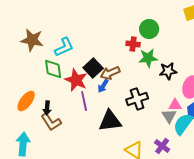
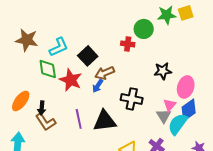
green star: (148, 58) -> (167, 15), moved
black square: (93, 68) -> (88, 56), moved
black cross: (137, 99) -> (132, 99), turned 30
purple line: (84, 101) -> (79, 119), moved
pink triangle: (175, 105) -> (170, 105), turned -48

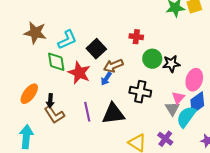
green circle: (144, 29) -> (152, 59), moved

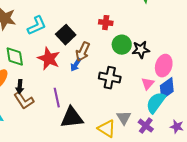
green diamond: (56, 62) -> (15, 57), moved
brown arrow: (113, 66) -> (83, 52), turned -42
gray triangle: (172, 109) -> (124, 118), moved
black triangle: (113, 114) -> (72, 118), moved
purple cross: (165, 139) -> (146, 126), moved

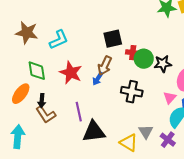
red cross: (106, 23) -> (133, 53), moved
black square: (66, 35) -> (113, 39), moved, turned 30

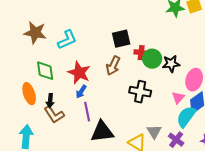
blue arrow: (98, 79) -> (81, 92), moved
orange ellipse: (21, 94) -> (29, 94), turned -55

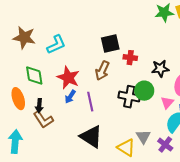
green circle: (152, 59) -> (144, 91), moved
purple line: (87, 112) -> (90, 102), moved
black triangle: (102, 132) -> (91, 137), turned 40

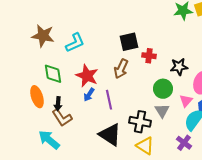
black cross: (129, 97) -> (140, 122), moved
gray triangle: (143, 137) -> (162, 111), moved
cyan arrow: (15, 142) -> (49, 140), moved, turned -55

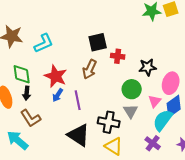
black arrow: (58, 104) -> (27, 93), moved

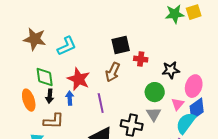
blue arrow: (58, 95) -> (70, 98), moved, turned 144
brown L-shape: (31, 118) -> (54, 121), turned -55

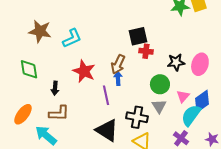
black square: (121, 45) -> (138, 36), moved
green diamond: (45, 77) -> (29, 69), moved
pink ellipse: (194, 86) -> (200, 64), moved
blue arrow: (70, 98) -> (118, 78), moved
orange ellipse: (29, 100) -> (23, 114), moved, turned 55

